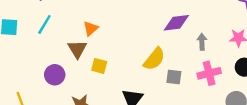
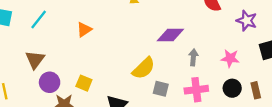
brown triangle: (77, 49) -> (35, 60), moved
yellow square: (99, 66) -> (84, 83), moved
purple circle: (55, 75) -> (50, 82), moved

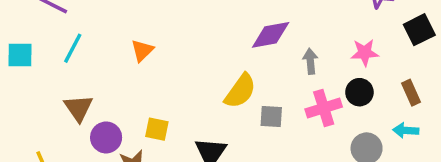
black circle: (232, 88) -> (359, 92), moved

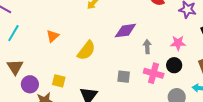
yellow semicircle: (240, 91) -> (86, 50), moved
pink cross: (324, 108) -> (154, 73), turned 30

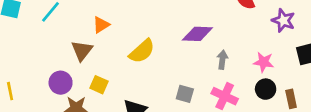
black circle: (174, 65) -> (266, 89), moved
brown triangle: (15, 67) -> (82, 50), moved

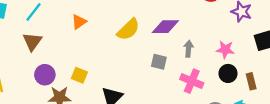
brown triangle: (82, 50) -> (32, 42), moved
yellow semicircle: (142, 51) -> (128, 29), moved
gray square: (185, 94) -> (159, 62), moved

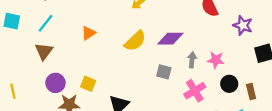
pink star: (225, 49) -> (216, 60), moved
pink cross: (192, 81) -> (195, 91), turned 35

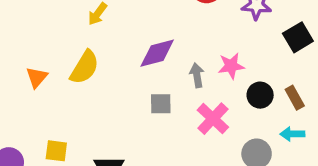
yellow semicircle: (135, 41) -> (85, 67), moved

